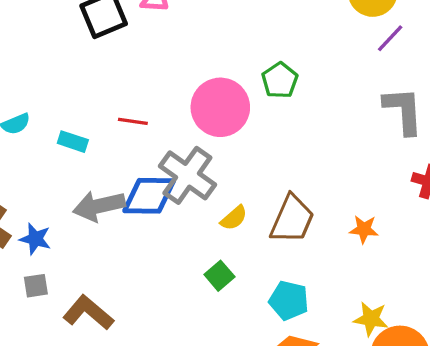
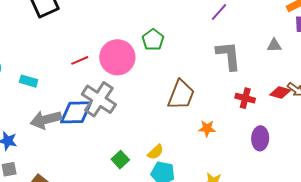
red line: (133, 121) -> (80, 60), moved, turned -30
yellow semicircle: (234, 218) -> (156, 152), moved
brown trapezoid: (292, 219) -> (181, 95), moved

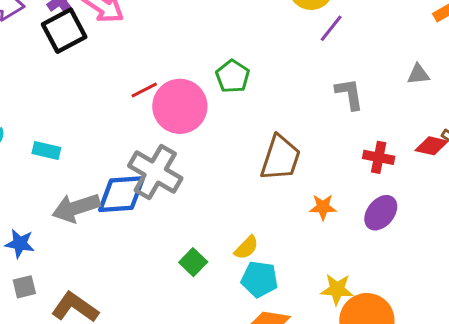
gray L-shape: (229, 56) -> (349, 94), size x0.7
red line: (80, 60) -> (144, 90), moved
purple ellipse: (260, 138) -> (381, 213), moved, turned 40

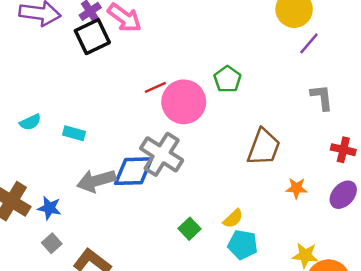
gray square: (24, 287) -> (52, 243), turned -30

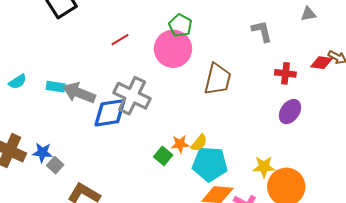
pink circle: (184, 102) -> (173, 49), moved
gray arrow: (96, 181) -> (79, 93), moved, turned 44
orange star: (296, 188) -> (180, 144), moved
gray square: (52, 243) -> (55, 165), moved
cyan pentagon: (243, 245) -> (210, 164), size x1.4

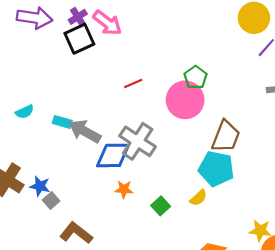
orange star: (180, 144) -> (124, 189), moved
cyan pentagon: (210, 164) -> (216, 169), moved

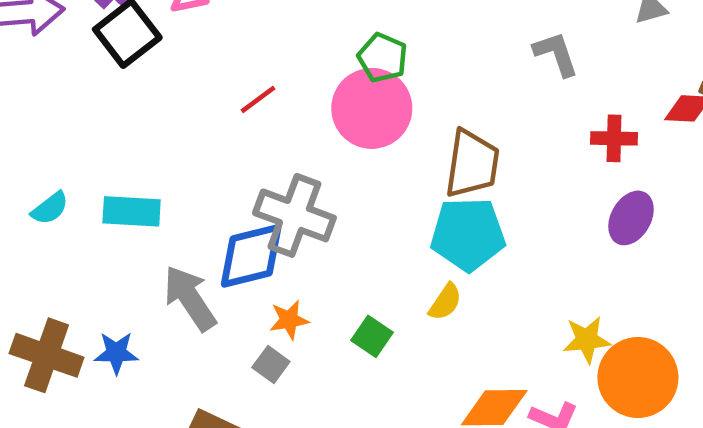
cyan rectangle: (62, 122) -> (132, 211), size x1.4
gray arrow: (85, 131) -> (190, 298), moved, turned 40
gray square: (51, 201) -> (271, 364), moved

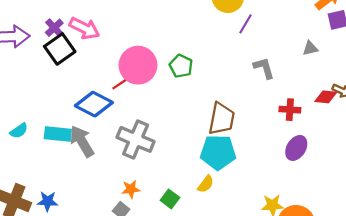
pink circle: (372, 108) -> (138, 65), moved
blue diamond: (251, 256) -> (94, 104), moved, turned 39
gray arrow: (190, 298) -> (82, 141), moved

